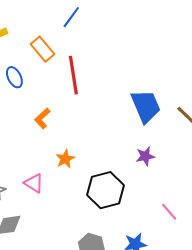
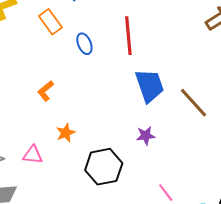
red line: (73, 75) -> (128, 36), moved
blue ellipse: (14, 77) -> (84, 44), moved
pink triangle: (34, 183) -> (33, 155), turned -30

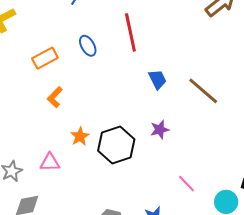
orange rectangle: (50, 22) -> (45, 58), moved, turned -75
blue trapezoid: (150, 86) -> (157, 79), size x0.6
black hexagon: (104, 167) -> (116, 145), moved

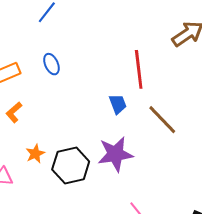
red line: (130, 32) -> (139, 69), moved
purple star: (160, 130) -> (115, 154), size x1.8

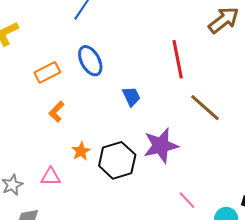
blue ellipse: (51, 64) -> (90, 61), size x1.4
blue trapezoid: (118, 104) -> (131, 96), moved

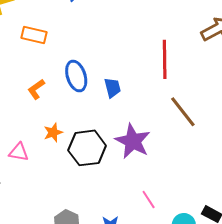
blue ellipse: (90, 61) -> (76, 76), moved
orange rectangle: (47, 72) -> (34, 35), moved, turned 30
purple star: (161, 146) -> (133, 141), turned 30

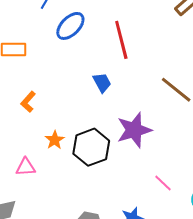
red line: (165, 59) -> (121, 40), moved
blue ellipse: (76, 76) -> (70, 26), moved, turned 76
purple star: (133, 141) -> (134, 130), turned -30

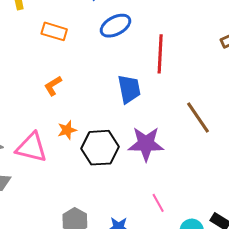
blue trapezoid: (102, 83) -> (129, 89), size x1.4
pink triangle: (26, 167) -> (31, 147), size x1.6

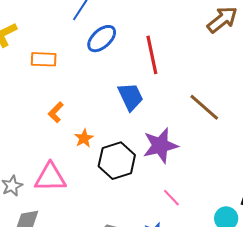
orange star: (67, 130) -> (84, 138), moved
pink line: (158, 203) -> (171, 198), moved

